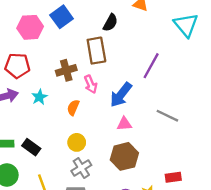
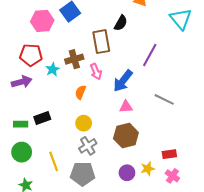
black semicircle: (110, 23) -> (121, 23), moved
cyan star: (39, 97) -> (53, 69), moved
black rectangle: (31, 147) -> (42, 118), moved, turned -56

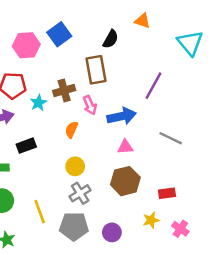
black semicircle: (121, 23) -> (111, 39), moved
blue arrow: (123, 81) -> (122, 116), turned -140
black rectangle: (42, 118) -> (26, 146), moved
red rectangle: (169, 154) -> (167, 193), moved
purple circle: (127, 173) -> (112, 232), moved

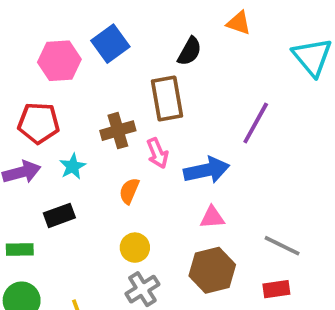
cyan star: (38, 103) -> (73, 166), moved
gray line: (171, 138) -> (282, 246), moved

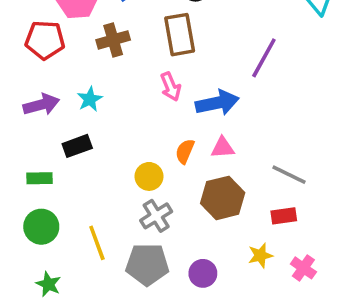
red pentagon: (39, 123) -> (45, 40), moved
brown cross: (118, 131) -> (113, 40), moved
orange semicircle: (129, 191) -> (185, 151), moved

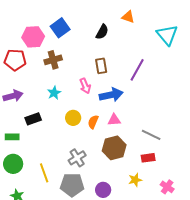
brown rectangle: (180, 35) -> (101, 66), moved, size x0.7
cyan star: (90, 99) -> (54, 93), moved
yellow circle: (149, 176) -> (73, 118), moved
pink cross: (303, 268) -> (167, 187), moved

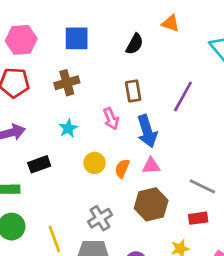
blue square: (60, 28) -> (77, 38), turned 36
pink hexagon: (33, 37) -> (21, 40), moved
blue arrow: (111, 95) -> (147, 131), turned 85

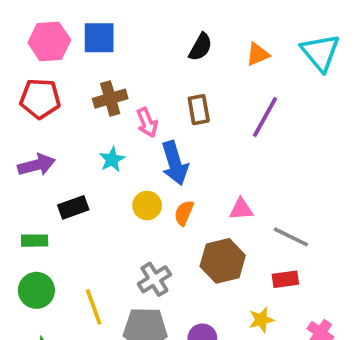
orange triangle: (171, 23) -> (258, 54), moved, turned -42
blue square: (77, 38) -> (99, 38), moved
pink arrow: (111, 119) -> (147, 123), moved
blue arrow: (147, 131) -> (175, 163), moved
pink triangle: (151, 166) -> (241, 209), moved

